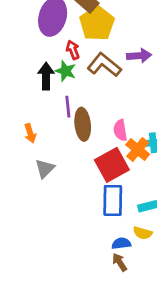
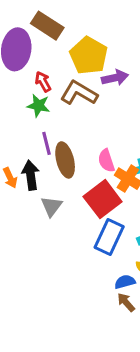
yellow pentagon: (97, 23) -> (89, 56), moved
black arrow: (46, 76) -> (31, 175), moved
gray triangle: (45, 169) -> (51, 206), moved
blue rectangle: (113, 200) -> (109, 237), turned 32

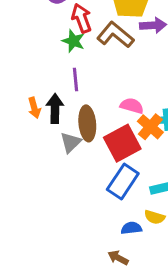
red arrow: (43, 82) -> (82, 18), size x1.4
brown ellipse: (65, 160) -> (87, 123), moved
pink semicircle: (106, 161) -> (132, 106), turned 115
brown arrow: (126, 302) -> (118, 258), moved, turned -30

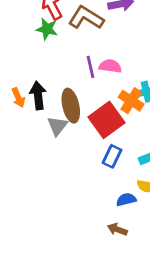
purple line: (75, 80) -> (91, 67), moved
pink semicircle: (132, 106) -> (110, 66), moved
blue rectangle: (123, 182) -> (112, 156), size x0.7

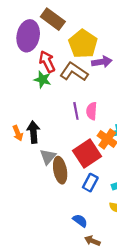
pink semicircle: (110, 66) -> (92, 111), turned -96
brown ellipse: (71, 106) -> (60, 170), moved
blue semicircle: (126, 200) -> (80, 221), moved, turned 48

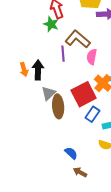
brown L-shape: (74, 72) -> (78, 39), moved
purple line: (76, 111) -> (63, 54), moved
blue rectangle: (90, 183) -> (92, 114), moved

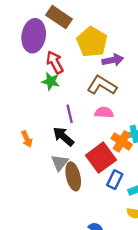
brown L-shape: (78, 39) -> (102, 85), moved
pink semicircle: (92, 57) -> (104, 112), turned 91
black arrow: (38, 70) -> (63, 136), moved, turned -42

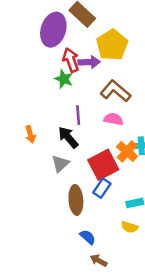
purple arrow: (113, 60) -> (89, 62), moved
brown ellipse: (73, 176) -> (76, 200), moved
blue rectangle: (115, 180) -> (102, 188), moved

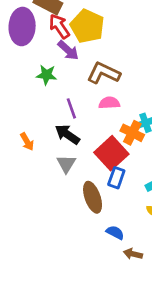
red arrow: (71, 60) -> (59, 26), moved
purple arrow: (89, 62) -> (68, 50), turned 60

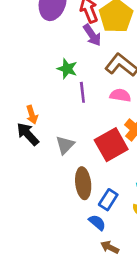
green star: (47, 75) -> (67, 69), moved
black arrow: (67, 134) -> (28, 134), moved
blue rectangle: (116, 178) -> (108, 200), moved

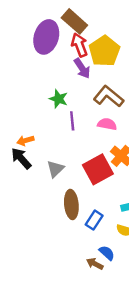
orange arrow: (32, 115) -> (25, 141), turned 91
blue semicircle: (97, 223) -> (107, 253), moved

